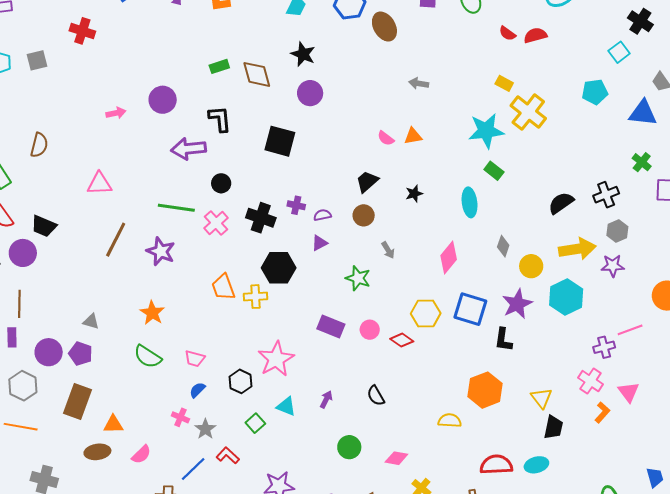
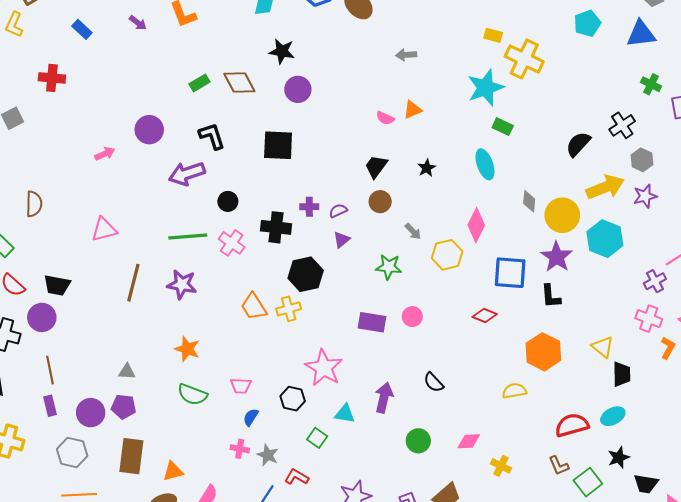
yellow circle: (531, 266) -> (562, 215), size x1.4
yellow hexagon: (426, 313) -> (447, 255), moved
red diamond: (402, 340) -> (485, 316), moved
purple arrow: (326, 399) -> (384, 398), size x1.6

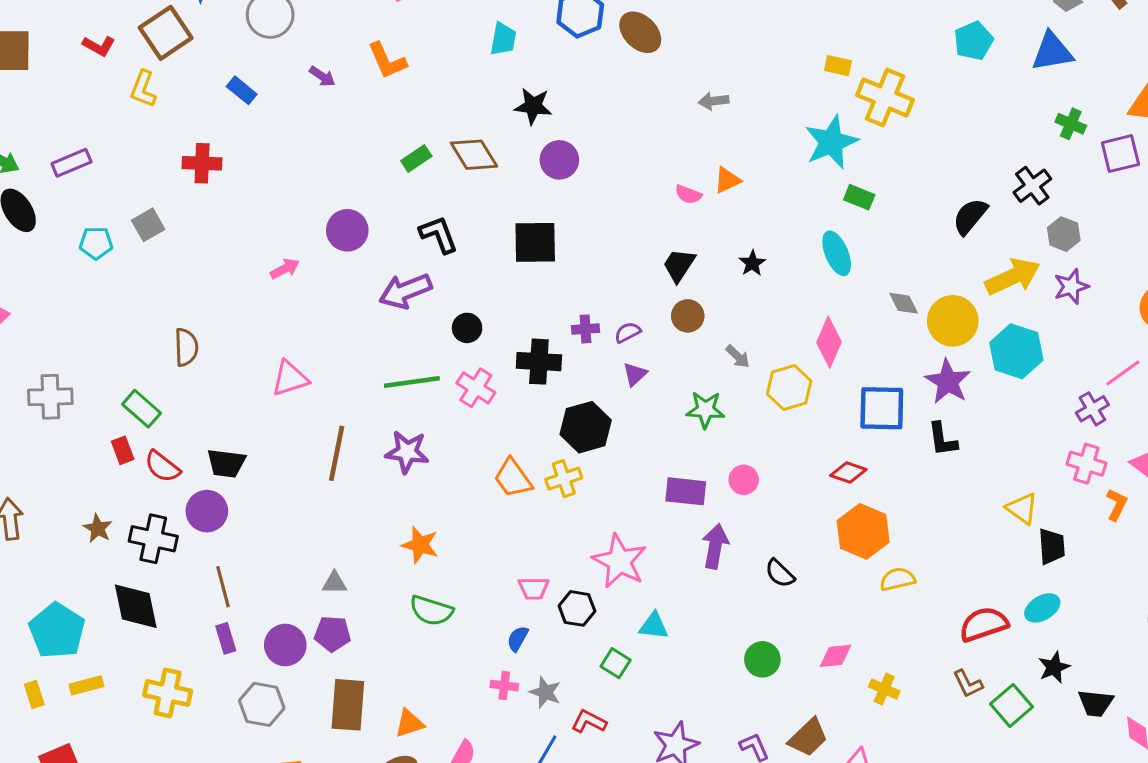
gray diamond: (529, 201) -> (904, 303), turned -30
orange hexagon: (543, 352) -> (863, 531), moved
pink trapezoid: (241, 386) -> (534, 588), moved
purple arrow: (384, 398) -> (715, 546), moved

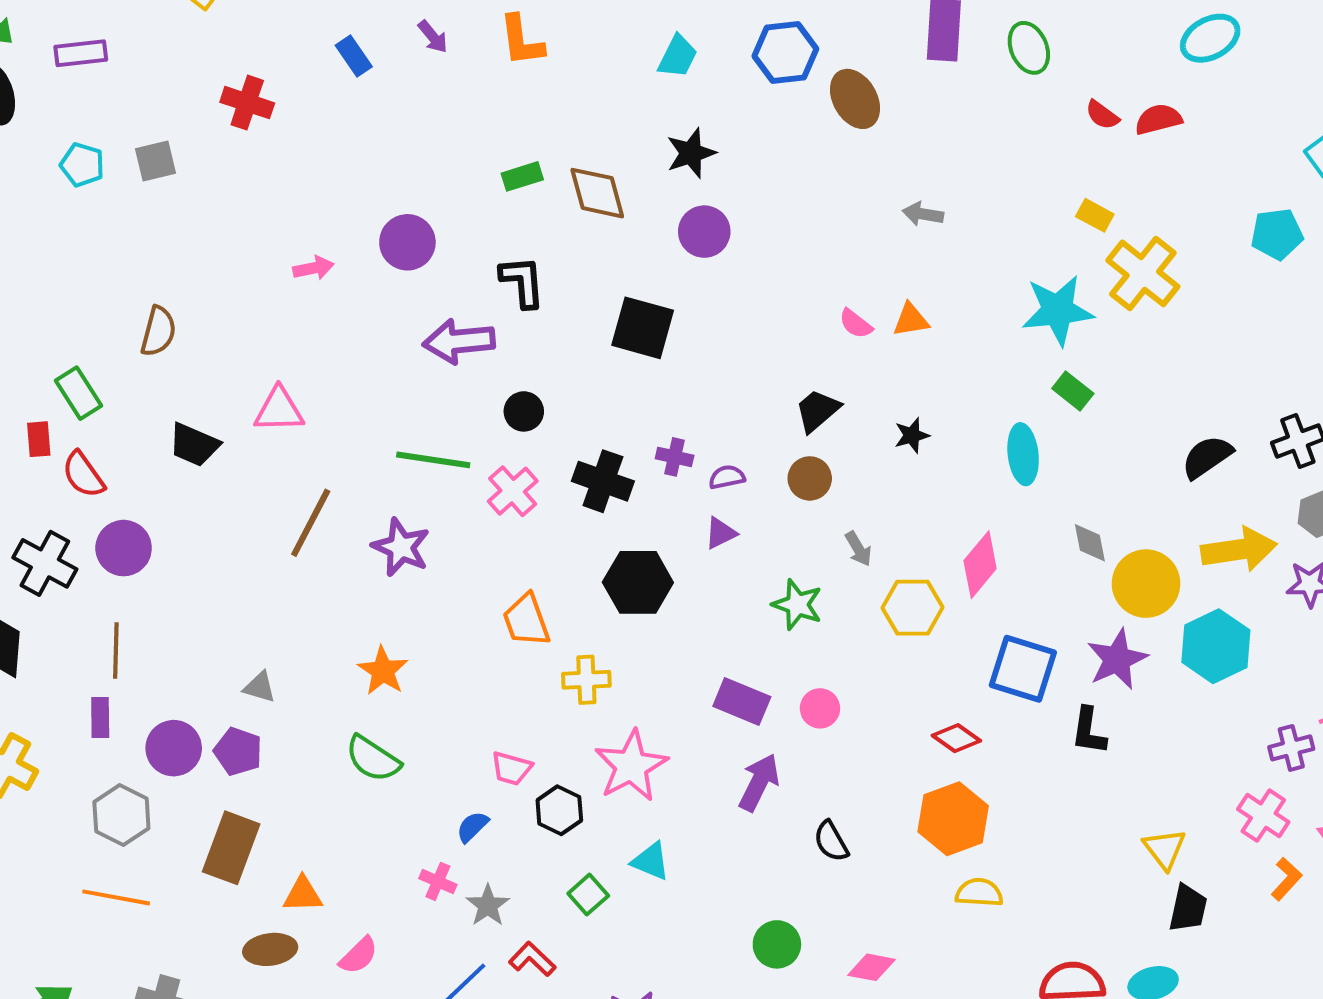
blue rectangle: (242, 90) -> (354, 56), moved
black star: (533, 106) -> (691, 153), turned 30
black trapezoid: (226, 463) -> (194, 445), moved
yellow cross: (564, 479) -> (586, 680), moved

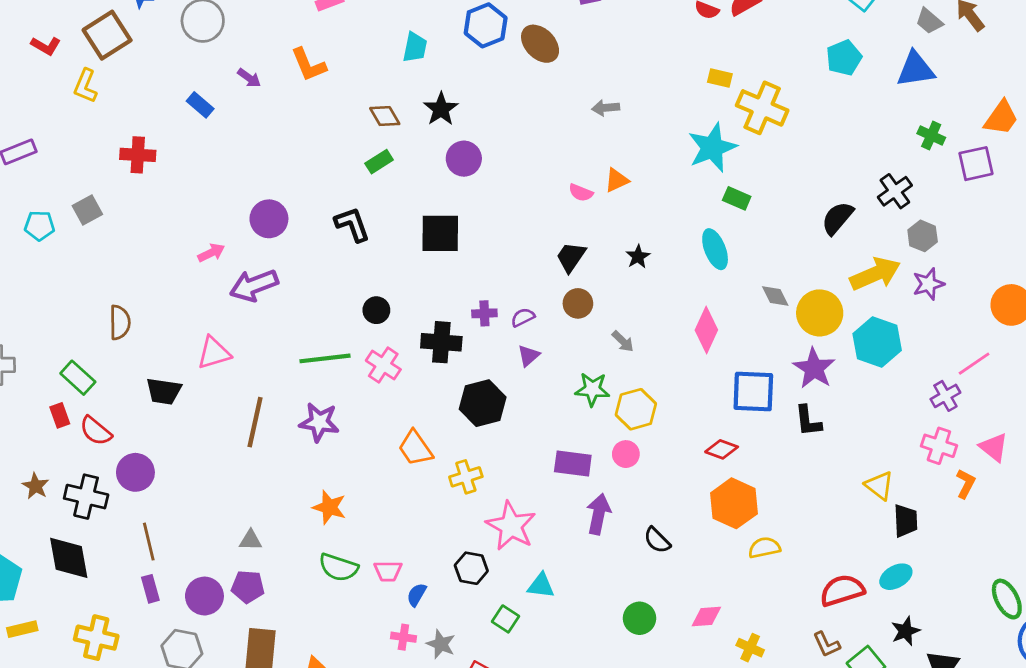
green rectangle: (522, 176) -> (379, 162), moved
brown diamond: (597, 193) -> (385, 116), moved, size x0.7
purple arrow: (459, 341) -> (254, 285), moved
yellow hexagon: (912, 608) -> (636, 409), moved
pink trapezoid: (511, 768) -> (388, 571), moved

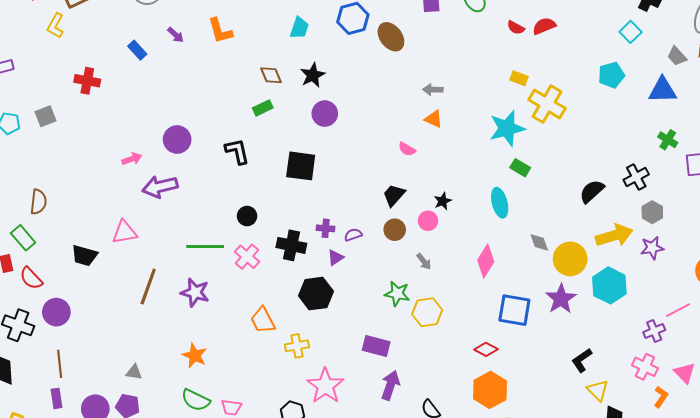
orange triangle: (617, 180) -> (434, 119), moved, turned 42
brown semicircle: (120, 322) -> (38, 202), moved
purple triangle: (529, 356) -> (335, 258), moved
black L-shape: (808, 421) -> (582, 360), moved, turned 55
pink circle: (626, 454) -> (428, 221), moved

